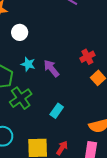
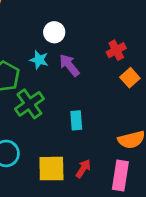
white circle: (20, 32) -> (54, 32), moved
cyan rectangle: (57, 111) -> (76, 120), turned -40

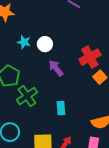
red cross: (116, 50) -> (90, 57), size x1.5
cyan star: (39, 60) -> (24, 42), moved

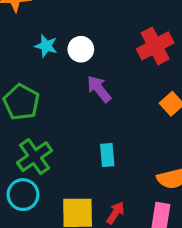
red cross: (90, 57) -> (155, 46), moved
green cross: (27, 96) -> (35, 157), moved

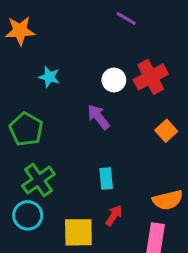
white circle: (81, 49) -> (114, 80), moved
red arrow: (116, 213) -> (114, 215), moved

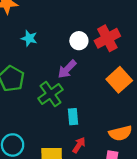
purple arrow: (98, 117) -> (67, 69), turned -96
orange square: (166, 131) -> (119, 80), size x1.5
green cross: (38, 180) -> (50, 94), moved

